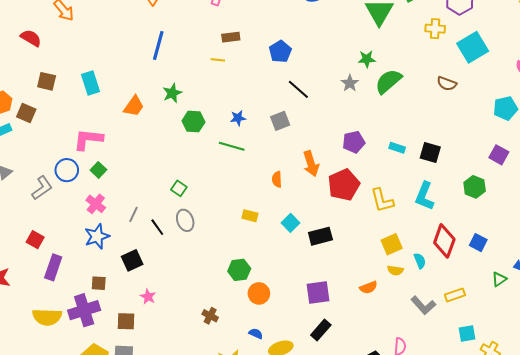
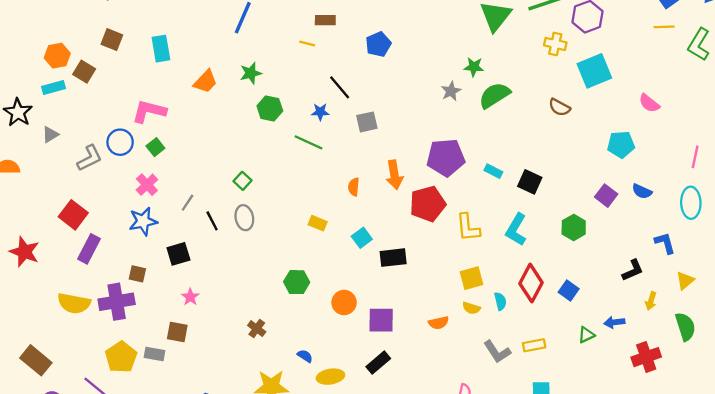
black line: (298, 89) -> (340, 87), moved
purple pentagon: (354, 142) -> (446, 158), size x1.5
red square: (35, 240) -> (73, 215), size x1.4
orange circle: (259, 293) -> (344, 302), moved
brown square: (126, 321) -> (177, 332), moved

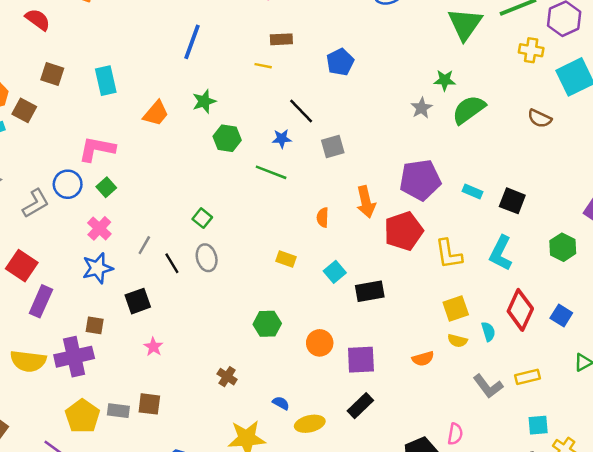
brown square: (177, 332) -> (149, 404), moved

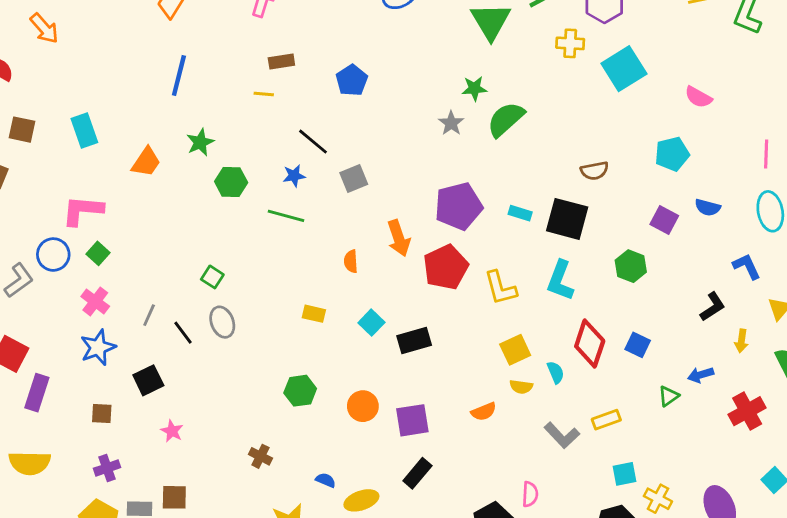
brown semicircle: (540, 118) -> (595, 171), moved, turned -30
black square: (512, 201) -> (567, 219), size x1.4
purple cross: (74, 357) -> (107, 468), moved, size x0.6

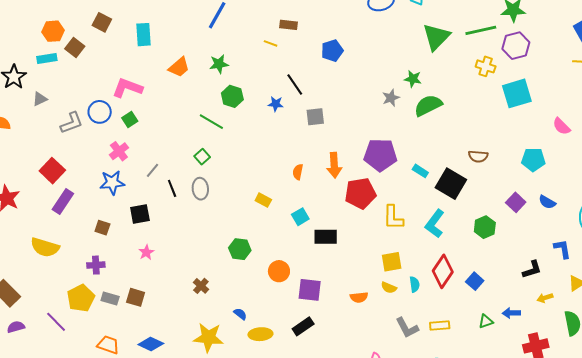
green line: (286, 216) -> (211, 122), moved
yellow arrow: (741, 341) -> (545, 298), turned 49

